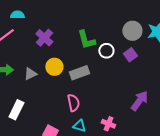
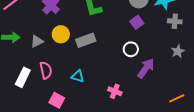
white circle: (106, 51) -> (131, 49), moved
pink semicircle: (73, 103) -> (46, 70), moved
cyan triangle: (79, 126) -> (78, 76), moved

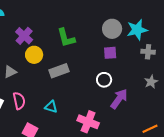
purple square: (137, 22) -> (110, 53), turned 32
yellow circle: (61, 34) -> (34, 55), moved
pink cross: (115, 91) -> (88, 122), size x1.5

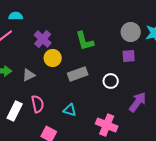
white circle: (104, 80) -> (111, 81), moved

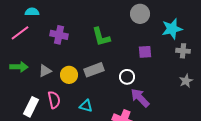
gray circle: (131, 32) -> (140, 14), moved
purple cross: (43, 39) -> (59, 35), turned -30
yellow circle: (53, 58) -> (69, 75), moved
purple arrow: (138, 102) -> (140, 98), moved, turned -80

